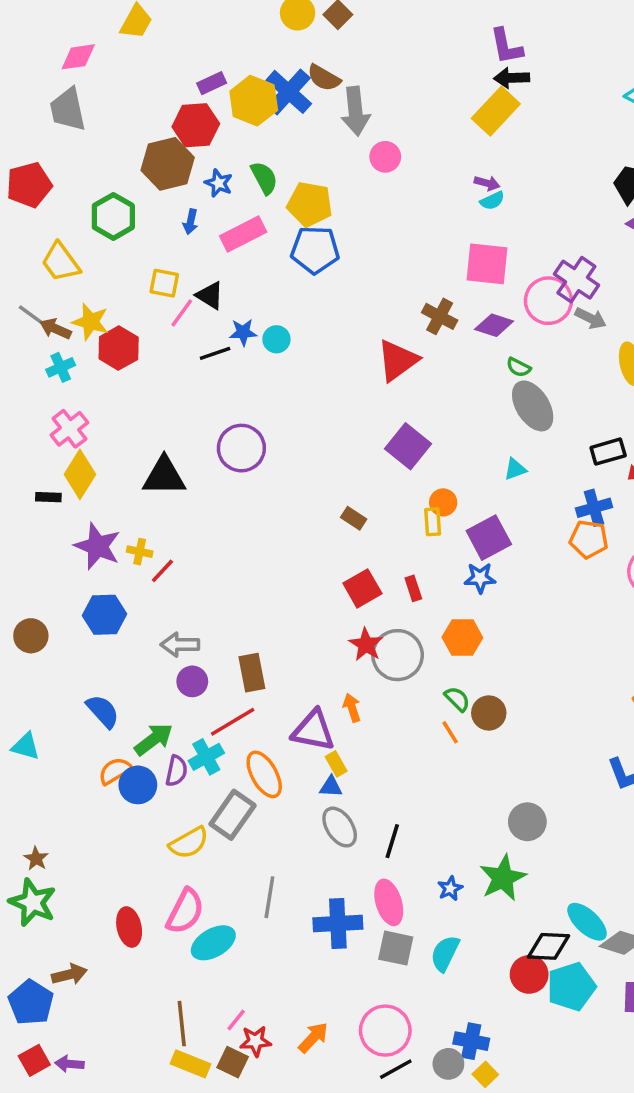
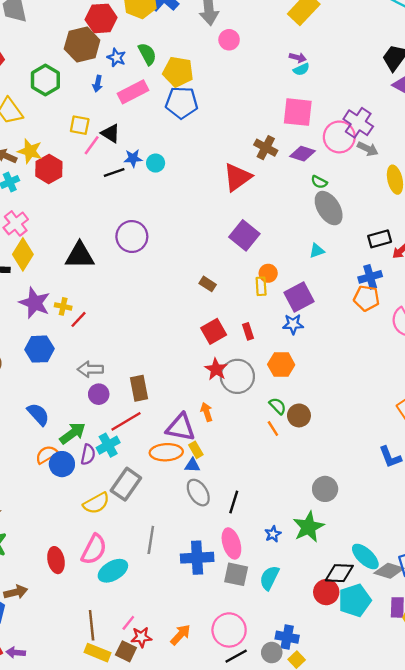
orange ellipse: (264, 774) -> (166, 452), moved, turned -64

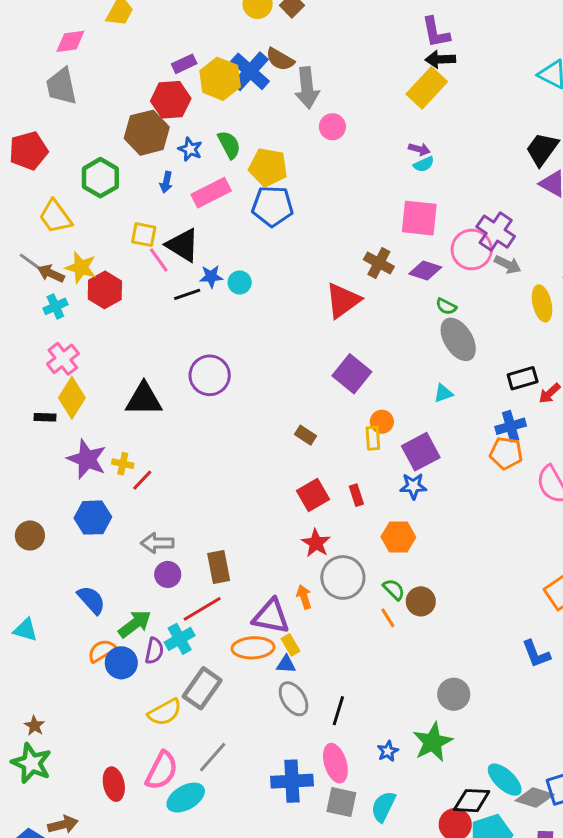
black triangle: (111, 133) -> (183, 245), size x1.4
pink line: (92, 145) -> (159, 260), turned -72
gray circle: (237, 376) -> (343, 577), moved
gray line: (151, 540) -> (213, 757), moved, turned 32

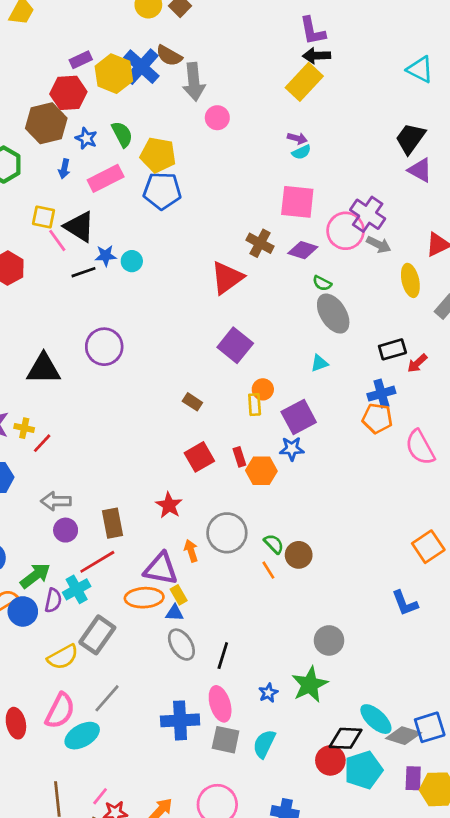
orange hexagon: (398, 537) -> (261, 471), moved
red star: (316, 543) -> (169, 505), moved

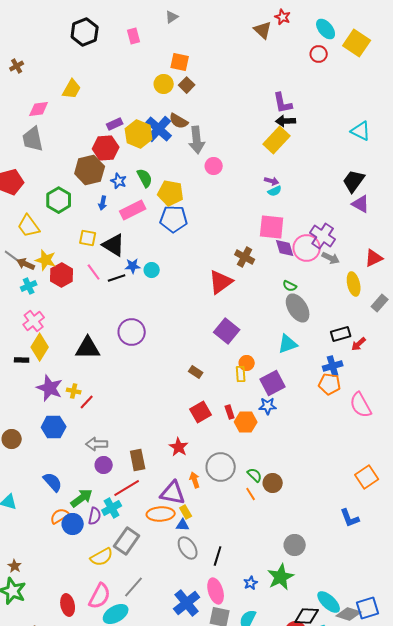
pink line: (57, 240) -> (94, 272), moved
purple diamond: (303, 250) -> (285, 248), moved, turned 55
cyan triangle: (319, 363) -> (288, 344), size x1.5
blue cross: (180, 720) -> (187, 603), turned -36

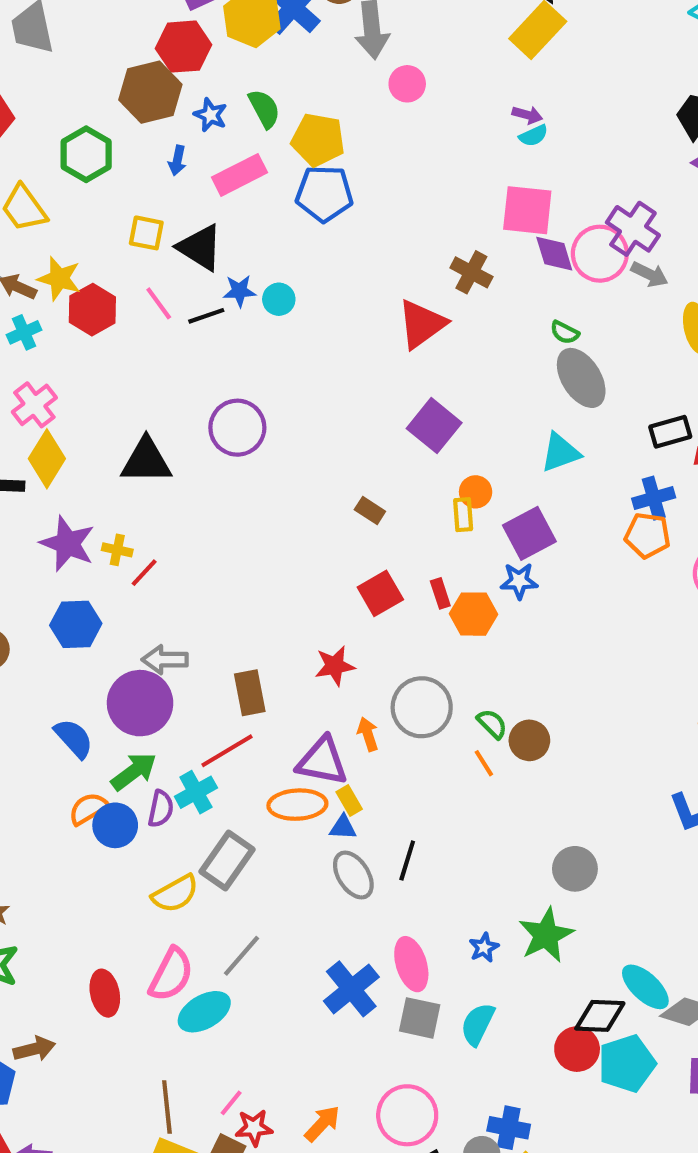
red star: (179, 447) -> (335, 666), turned 30
purple circle: (104, 465) -> (140, 703), moved, size x1.8
black line: (218, 556) -> (407, 861), moved

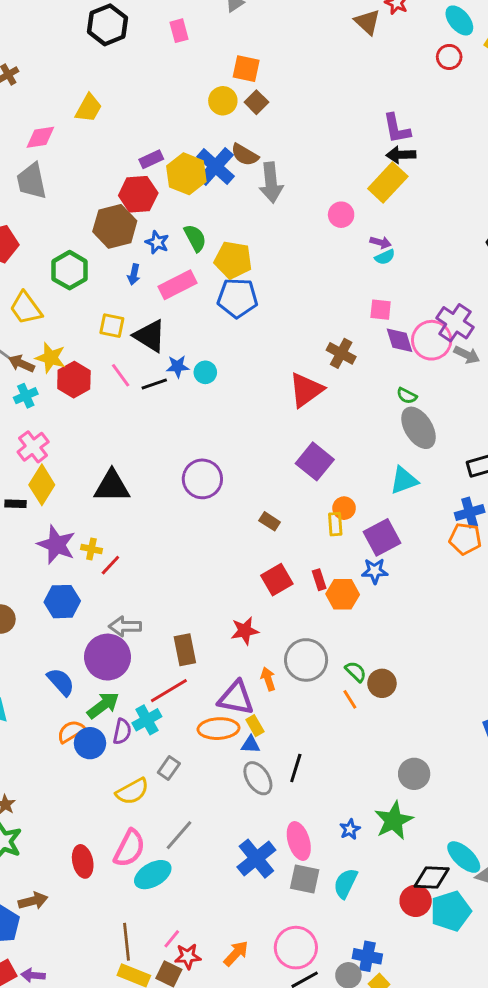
pink circle: (407, 84) -> (341, 215), moved
pink square: (527, 210) -> (381, 310), size x0.6
purple circle: (237, 428) -> (202, 479), moved
gray rectangle: (227, 861) -> (169, 768), size x0.6

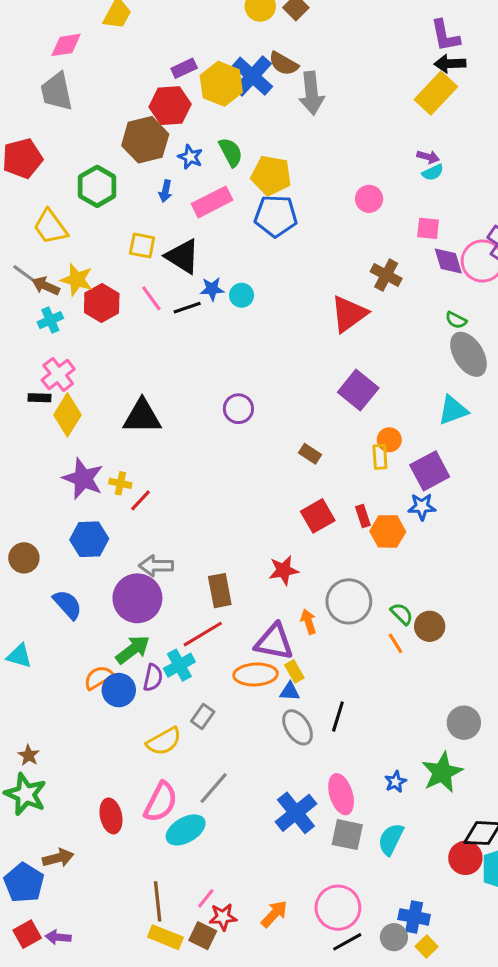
pink circle: (341, 215) -> (369, 199), moved
purple circle: (202, 479) -> (238, 409), size x0.7
black rectangle: (16, 504) -> (39, 398), moved
blue semicircle: (61, 682) -> (67, 605), moved

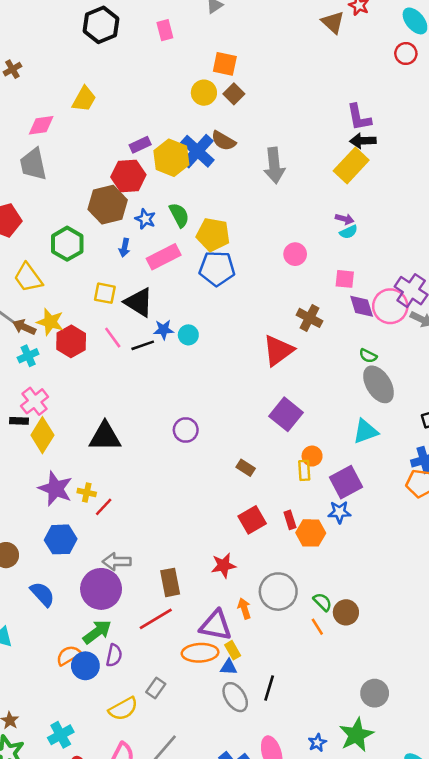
gray arrow: (312, 93) -> (274, 166), moved
cyan cross: (179, 665) -> (61, 735), moved

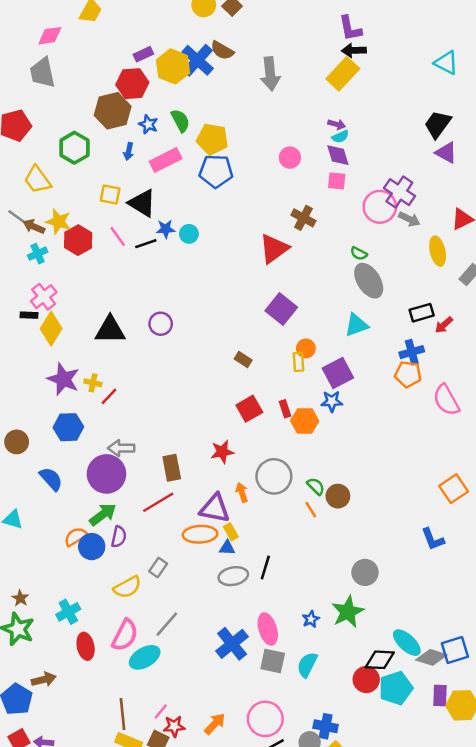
purple diamond: (362, 306) -> (338, 155), moved
purple circle: (186, 430) -> (161, 324), moved
gray ellipse: (235, 697) -> (233, 576), turned -68

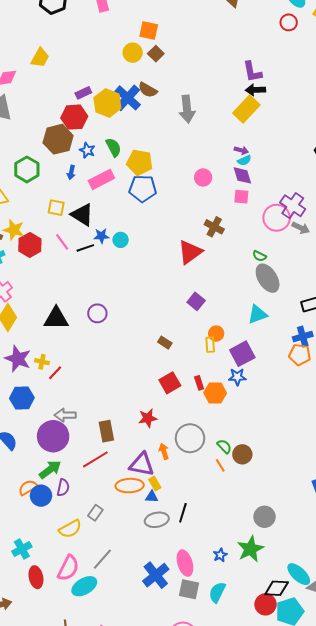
purple square: (281, 309) -> (196, 301), size x0.7

